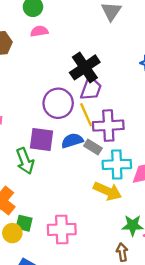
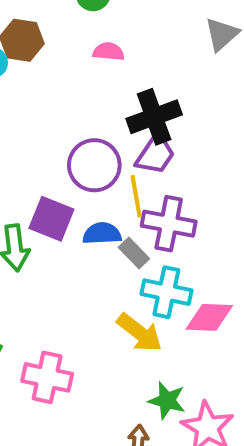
pink semicircle: (39, 31) -> (108, 52), moved

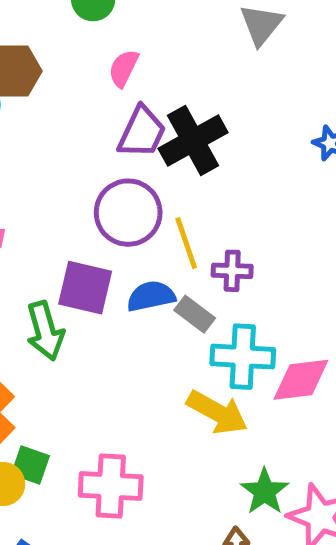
pink semicircle: (108, 52) -> (124, 68), turned -60
purple trapezoid: (155, 154) -> (142, 132), moved
purple cross: (169, 224) -> (232, 271), size x0.6
green star: (167, 400) -> (265, 491), turned 30

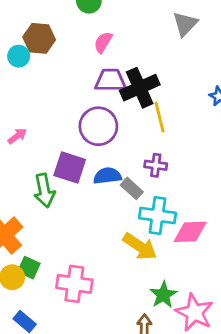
purple trapezoid: (142, 132) -> (110, 80), turned -120
yellow line: (186, 243) -> (159, 117), moved

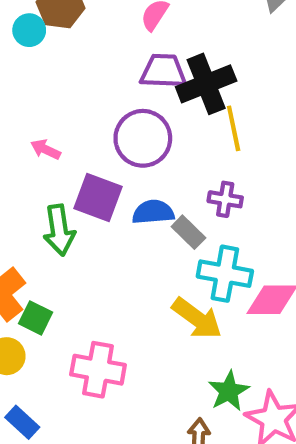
pink arrow: (17, 136) -> (46, 149), moved, turned -120
green square: (29, 268) -> (36, 318), moved

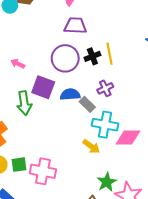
black cross: (206, 84) -> (92, 56), moved, size x0.6
purple cross: (225, 199) -> (105, 88), turned -35
green square: (36, 318) -> (19, 165), moved, turned -35
yellow arrow: (197, 318) -> (91, 146), size x0.7

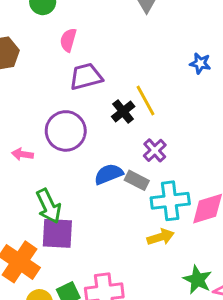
purple circle: (65, 58) -> (66, 131), moved
purple square: (43, 87) -> (57, 233), moved
yellow arrow: (91, 146) -> (161, 237), turned -36

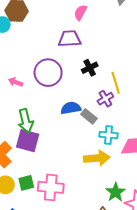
pink semicircle: (68, 40) -> (80, 12), moved
yellow line: (146, 100) -> (116, 83), moved
cyan cross: (170, 201) -> (109, 135), size x0.7
yellow arrow: (161, 237) -> (97, 158), size x1.4

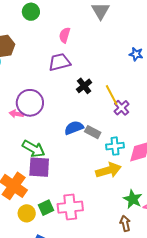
purple circle: (48, 73) -> (30, 103), moved
purple cross: (105, 99) -> (122, 108), moved
green arrow: (26, 121) -> (34, 149), turned -35

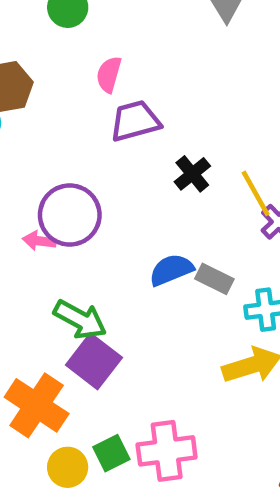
pink semicircle: (65, 35) -> (109, 74), moved
purple square: (39, 167) -> (94, 361), turned 35

